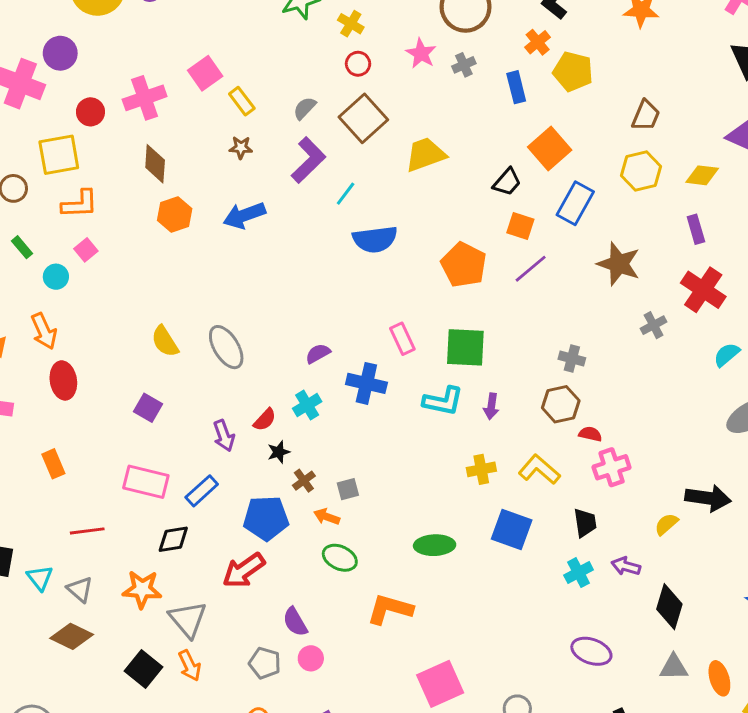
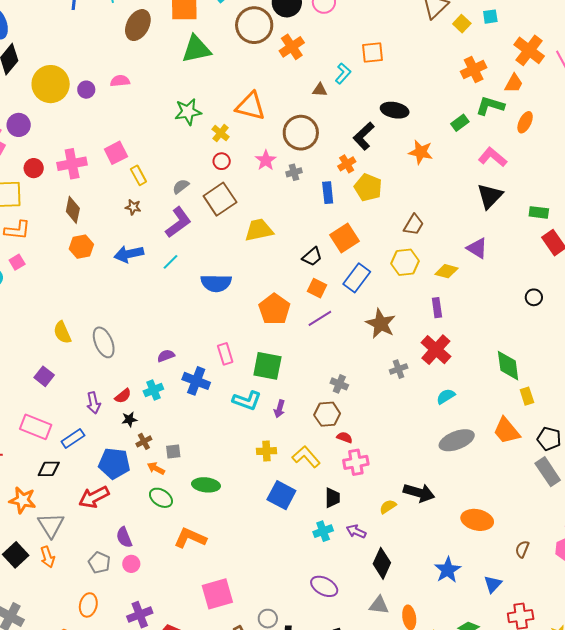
cyan line: (346, 194) -> (170, 262), moved
green ellipse: (435, 545) -> (206, 485), moved

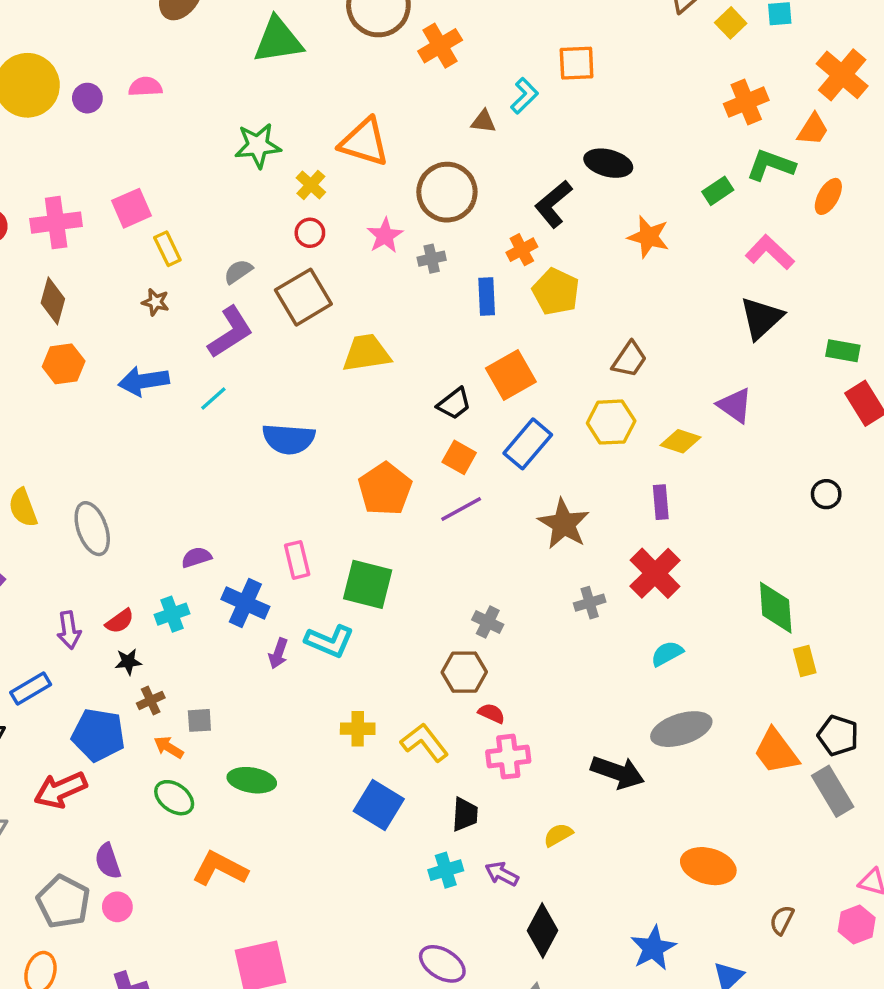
purple arrow: (279, 409) -> (278, 653), moved
orange trapezoid: (506, 431) -> (776, 751), moved
black arrow: (419, 493) -> (618, 772), moved
gray pentagon: (99, 563) -> (63, 902), size x1.4

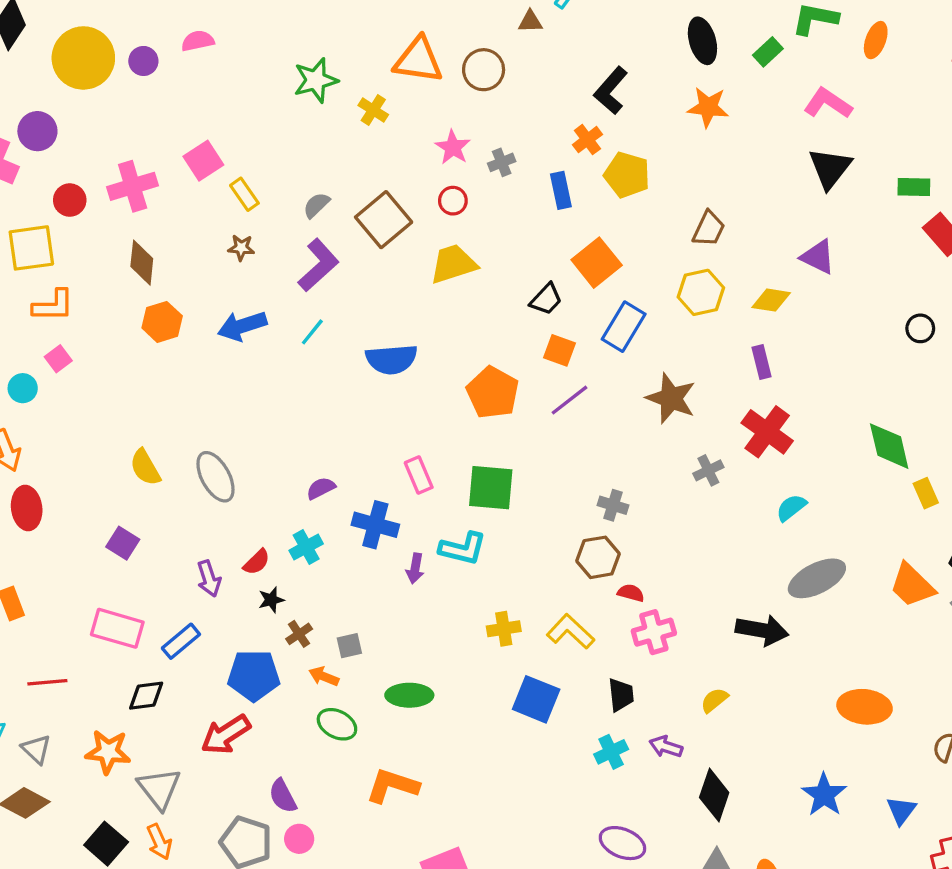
black ellipse: (608, 163) -> (702, 41), moved, turned 69
brown circle: (447, 192) -> (484, 70), moved, size x0.7
red circle: (310, 233) -> (453, 201), moved

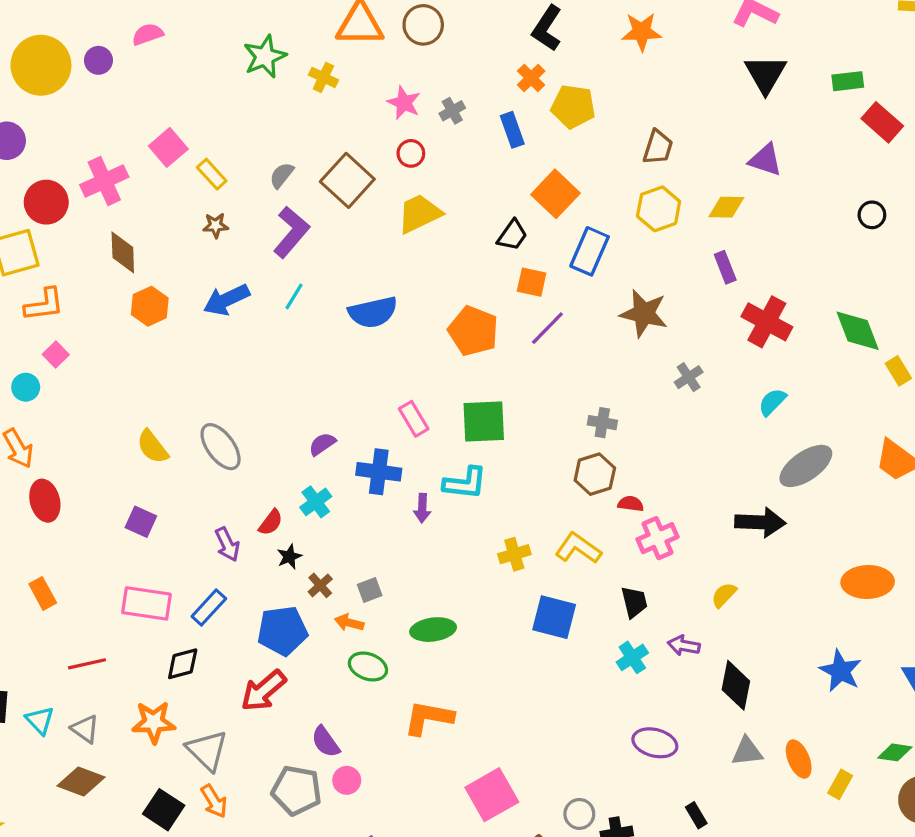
red circle: (70, 200) -> (46, 202), size x1.4
red cross: (767, 432) -> (767, 322), moved

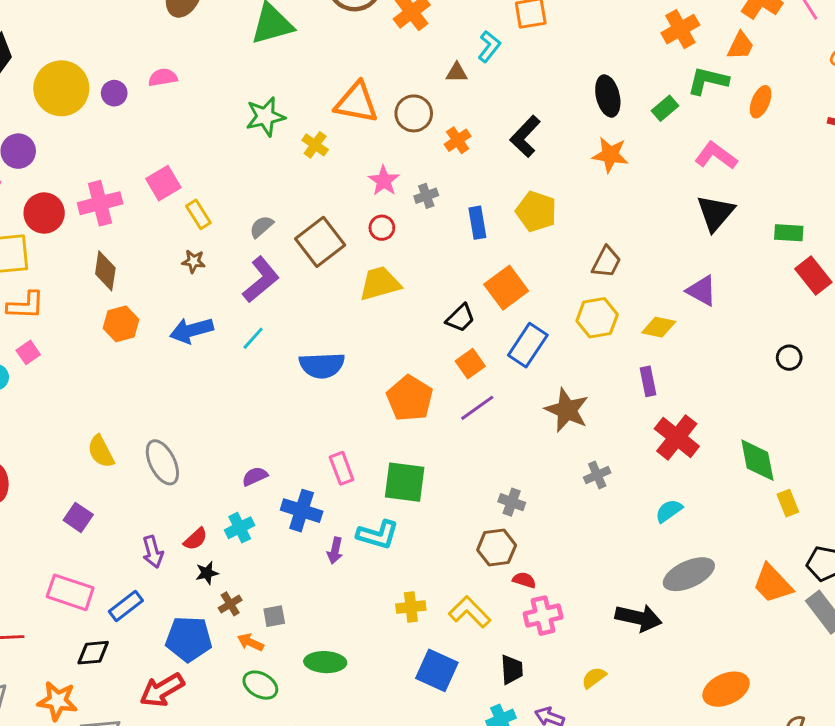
orange cross: (531, 78) -> (458, 140), moved
orange square: (532, 282) -> (470, 364), turned 32
orange ellipse: (868, 582) -> (726, 689), turned -33

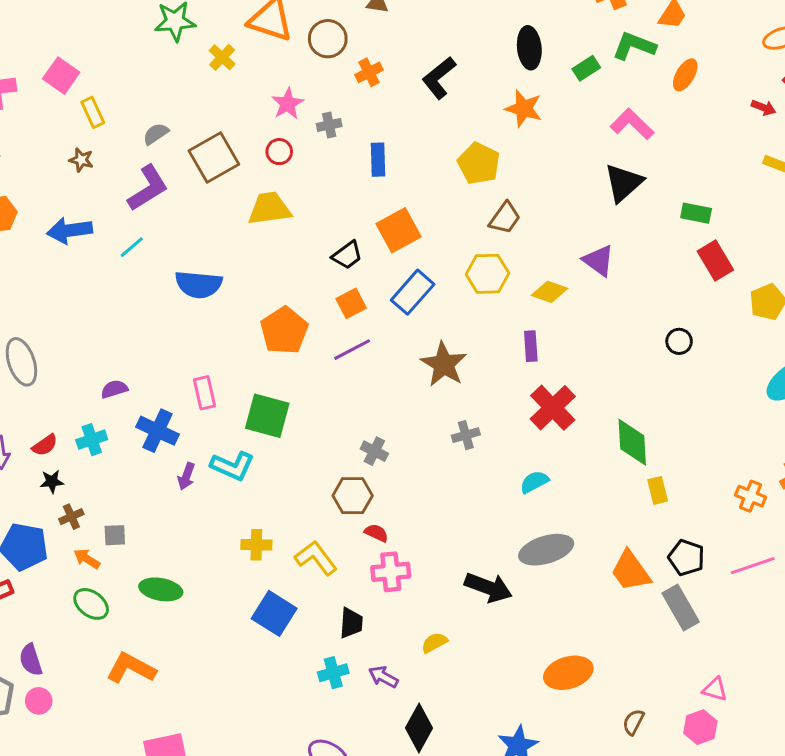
pink square: (163, 183) -> (61, 76), turned -32
yellow pentagon: (536, 211) -> (479, 163), moved

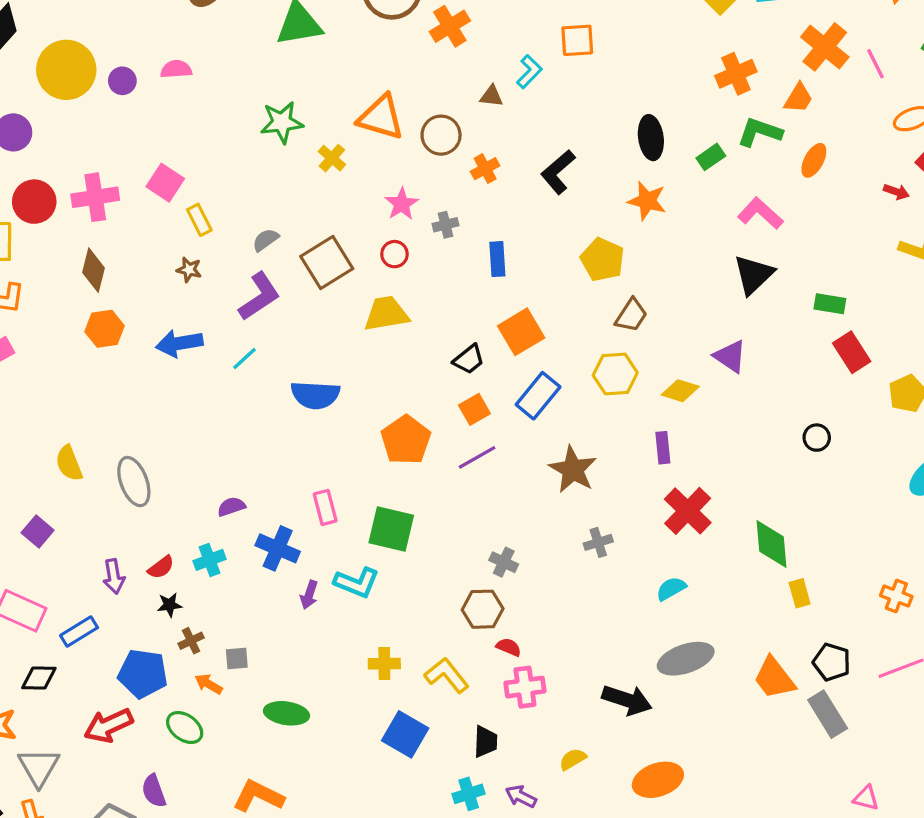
green ellipse: (91, 604) -> (185, 728), moved
orange ellipse: (568, 673) -> (658, 780), moved

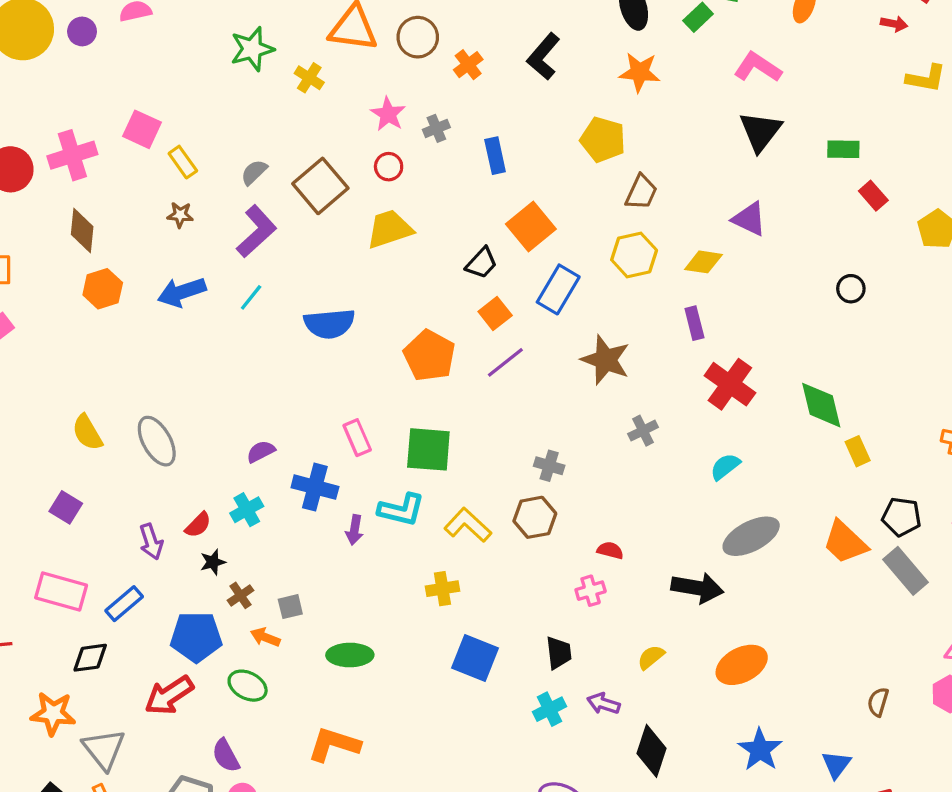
red rectangle: (852, 352) -> (873, 196), size x0.7
red semicircle: (509, 647) -> (610, 550), moved
yellow L-shape: (447, 675) -> (468, 525), moved
pink cross: (525, 687) -> (591, 591), size x0.7

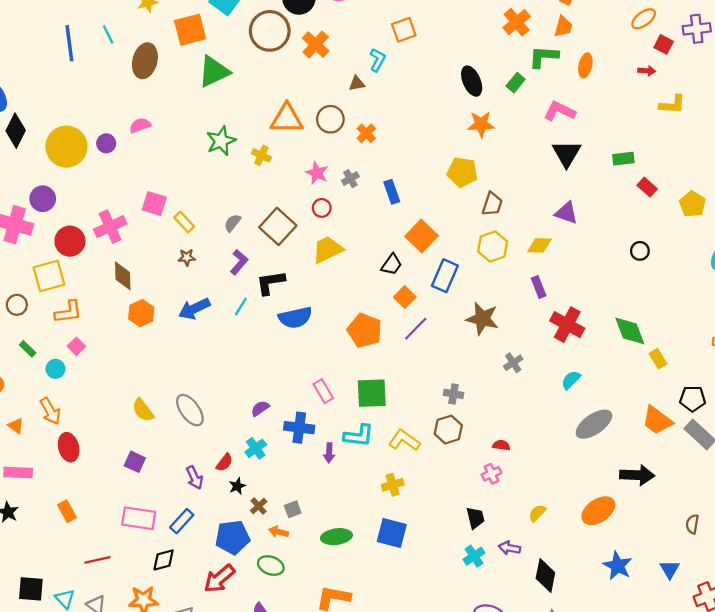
black L-shape: (544, 57) -> (270, 283), moved, turned 48
purple L-shape: (256, 231) -> (239, 262), size x0.7
black arrow: (697, 588) -> (637, 475), moved
blue square: (475, 658) -> (392, 533), moved

